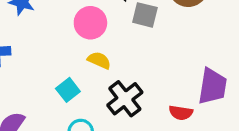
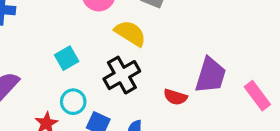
yellow semicircle: (99, 60) -> (130, 33), moved, size x1.4

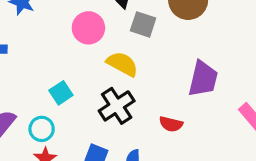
purple trapezoid: (211, 75) -> (203, 79), moved
cyan circle: (73, 102) -> (42, 129), moved

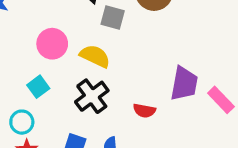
pink circle: (88, 28) -> (52, 44), moved
purple trapezoid: (203, 79) -> (184, 84), moved

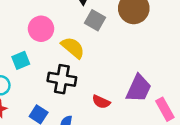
black cross: (92, 96) -> (62, 79), turned 32

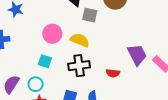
cyan square: (21, 60) -> (45, 61), turned -32
purple trapezoid: (139, 88) -> (137, 55), turned -35

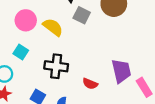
pink circle: (52, 34) -> (26, 20), moved
yellow semicircle: (80, 40) -> (53, 27), moved

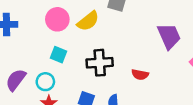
yellow semicircle: (53, 27) -> (88, 21), turned 115
purple trapezoid: (121, 71) -> (169, 36), moved

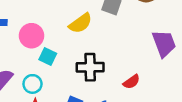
pink circle: (57, 19) -> (31, 36), moved
red semicircle: (140, 75) -> (131, 82), turned -49

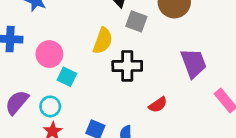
yellow semicircle: (80, 23) -> (103, 41), turned -35
black cross: (90, 67) -> (127, 66), moved

